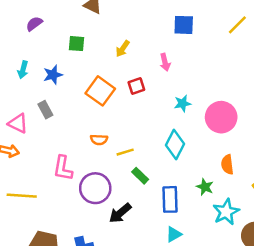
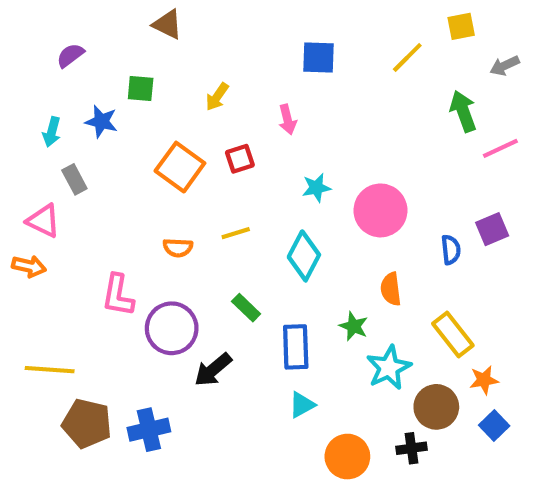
blue star: (53, 75) -> (101, 122), moved, turned 30
gray rectangle: (45, 110) -> (74, 179), moved
yellow line: (125, 152) -> (236, 233), moved
yellow line: (22, 196) -> (50, 370), moved

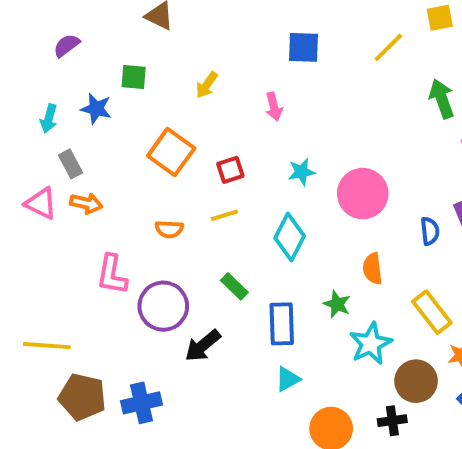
red square: (240, 159) -> (230, 170), moved
orange arrow: (29, 266) -> (86, 203), moved

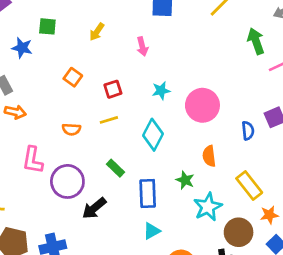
orange square: (171, 152) -> (73, 77), size x0.6

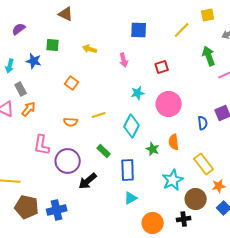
yellow arrow: (97, 32) -> (90, 49), turned 72
red square: (113, 89) -> (162, 67), moved
orange arrow: (15, 112) -> (29, 109), turned -63
green star: (185, 180) -> (153, 149), moved

